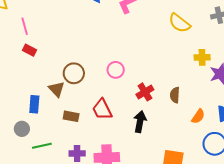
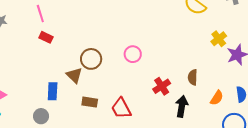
yellow cross: (202, 57) -> (219, 39), turned -35
red cross: (145, 92) -> (162, 86), moved
red trapezoid: (102, 109) -> (121, 108), moved
black arrow: (140, 122) -> (182, 106), moved

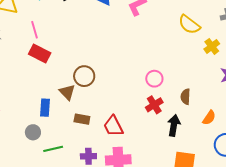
red rectangle: (46, 37) -> (40, 54), size x1.5
yellow cross: (219, 39) -> (212, 46), moved
pink circle: (133, 54) -> (154, 79), moved

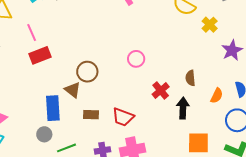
red rectangle: (40, 54) -> (40, 55), turned -40
pink circle: (154, 79) -> (136, 59), moved
blue rectangle: (45, 108) -> (53, 108), size x1.4
red trapezoid: (113, 126) -> (123, 117), turned -35

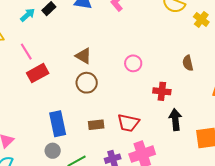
brown semicircle: (190, 78) -> (188, 63), moved
brown triangle: (73, 90) -> (83, 56), moved
red cross: (161, 90) -> (162, 91), turned -36
black arrow: (183, 108) -> (175, 120), moved

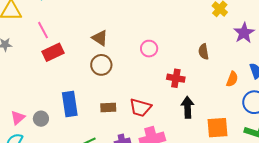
gray circle: (53, 151) -> (41, 119), moved

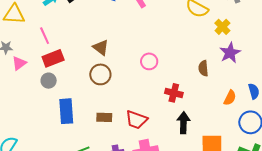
purple star: (244, 33) -> (230, 53), moved
pink triangle: (18, 118) -> (19, 63), moved
gray circle: (41, 119) -> (49, 81), moved

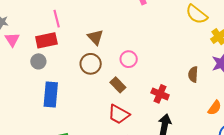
pink line: (45, 36) -> (57, 19), moved
pink circle: (149, 61) -> (129, 59), moved
pink triangle: (19, 63) -> (12, 40), turned -35
brown rectangle: (104, 117) -> (118, 85), moved, turned 35

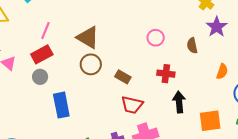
pink line: (57, 19) -> (45, 31), turned 54
brown triangle: (95, 37) -> (88, 38), size x1.4
pink circle: (129, 59) -> (156, 38), moved

